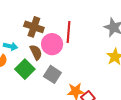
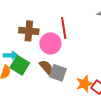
brown semicircle: (36, 52) -> (46, 67), moved
green square: (25, 69) -> (20, 65), moved

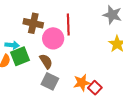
green square: (20, 65) -> (20, 56), turned 30
gray square: (58, 73) -> (50, 81), moved

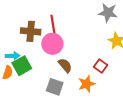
red line: (68, 25) -> (53, 26), moved
brown semicircle: (46, 61) -> (65, 65), moved
red square: (95, 88) -> (100, 66), moved

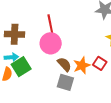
brown cross: (31, 31) -> (15, 34), moved
orange star: (87, 84) -> (82, 65), moved
gray square: (55, 87) -> (65, 82), moved

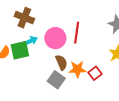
red line: (51, 25) -> (77, 33), moved
cyan arrow: (11, 57) -> (31, 41), moved, turned -40

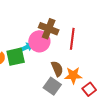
brown cross: (24, 18) -> (49, 29), moved
pink circle: (55, 38) -> (39, 41), moved
red square: (95, 73) -> (89, 89), moved

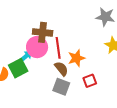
red line: (72, 39) -> (58, 48), moved
orange star: (73, 75) -> (76, 58), moved
red square: (89, 89) -> (90, 81), moved, turned 32

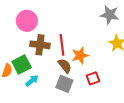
brown cross: (43, 32) -> (40, 45), moved
pink circle: (37, 47) -> (27, 21), moved
cyan arrow: (26, 56) -> (32, 81), moved

